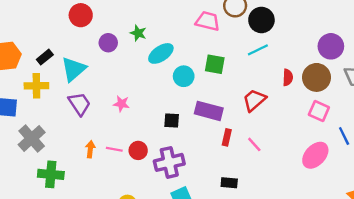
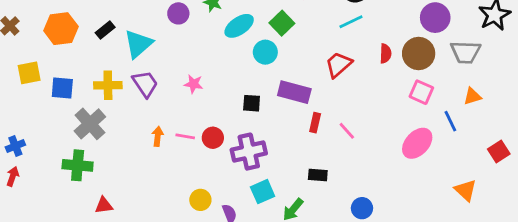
green square: (215, 64) -> (282, 23), moved, turned 36
yellow cross: (36, 86) -> (108, 85), moved
red trapezoid: (254, 100) -> (339, 65), moved
green cross: (51, 174) -> (78, 165), moved

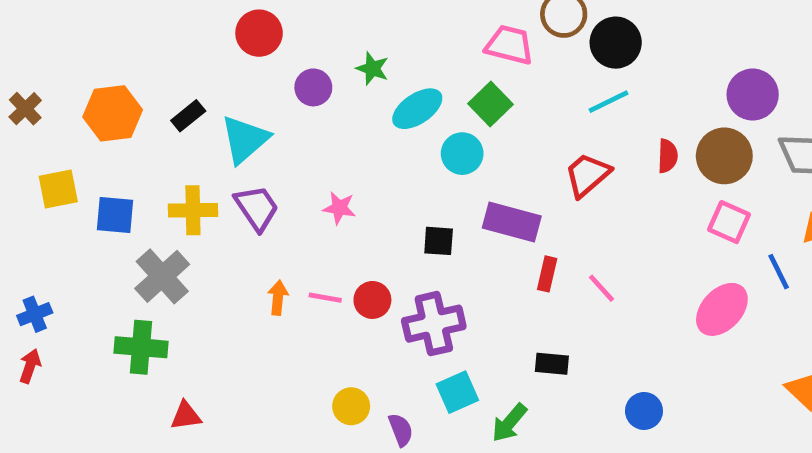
blue circle: (362, 208) -> (644, 411), moved

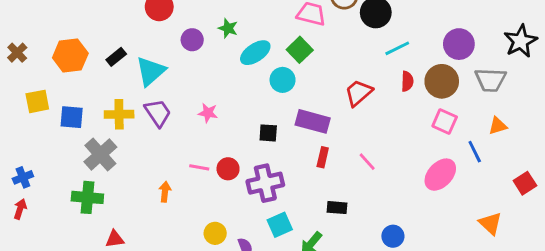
cyan line: (609, 102) -> (397, 48), moved
red rectangle: (547, 274) -> (323, 157), moved
orange arrow: (278, 298) -> (165, 192), moved

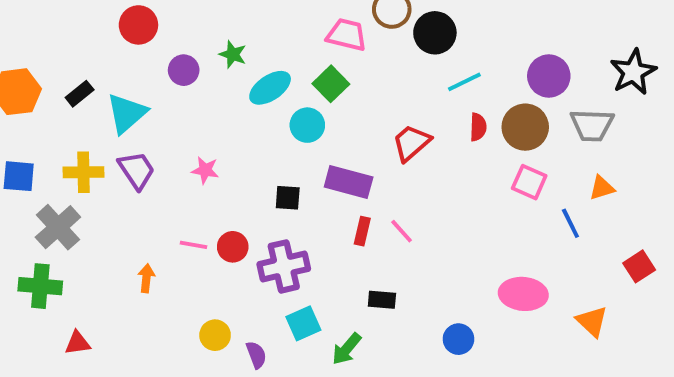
pink line: (367, 162) -> (402, 231), moved
pink ellipse: (440, 175) -> (523, 294), moved, turned 52

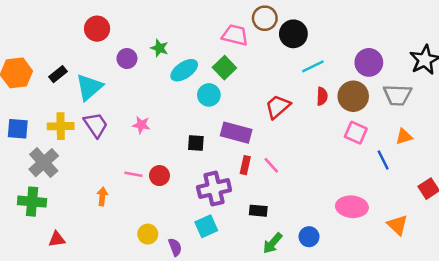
purple cross: (284, 266) -> (214, 189), moved
green arrow: (347, 349) -> (273, 243), moved

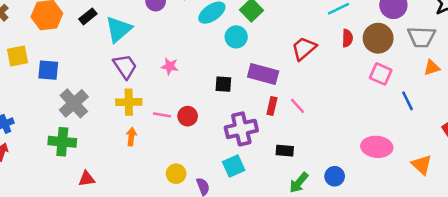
yellow cross: (61, 126) -> (129, 102), moved
orange triangle: (404, 137) -> (432, 68), moved

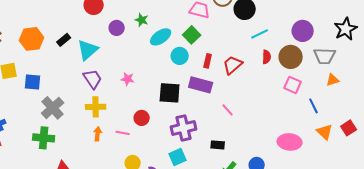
black square: (223, 84) -> (170, 93), size x1.6
red rectangle: (272, 106) -> (208, 61), moved
pink line: (162, 115) -> (123, 133), moved
orange triangle: (422, 165) -> (325, 132), moved

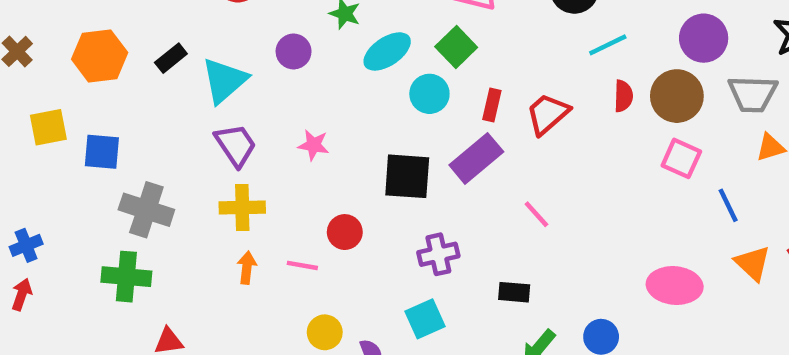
purple circle: (117, 28) -> (294, 51), moved
purple rectangle: (201, 85) -> (476, 158), turned -55
gray cross: (53, 108) -> (146, 210), turned -30
purple cross: (184, 128) -> (438, 254), size x0.7

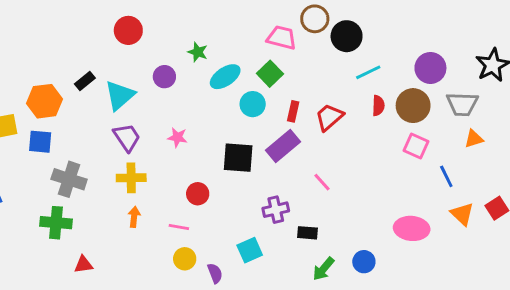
orange hexagon: (100, 56) -> (44, 101), moved
purple cross: (438, 254) -> (276, 210), moved
pink line: (302, 265) -> (179, 227), moved

